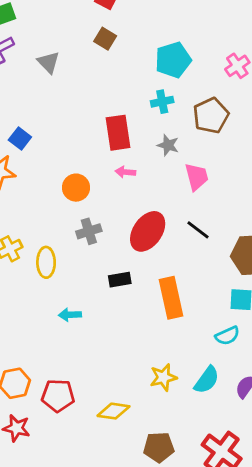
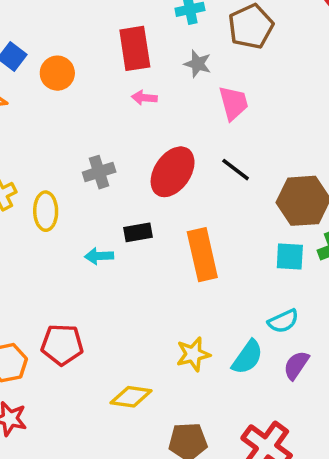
orange circle: (76, 188) -> (57, 73), moved
cyan arrow: (70, 315) -> (99, 256), moved
cyan semicircle: (227, 336) -> (283, 321), moved
red pentagon: (58, 396) -> (62, 345), moved

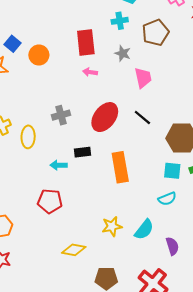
cyan semicircle: (283, 321) -> (167, 199), moved
red pentagon: (62, 345) -> (50, 201), moved
purple semicircle: (296, 365) -> (172, 246), moved, turned 126

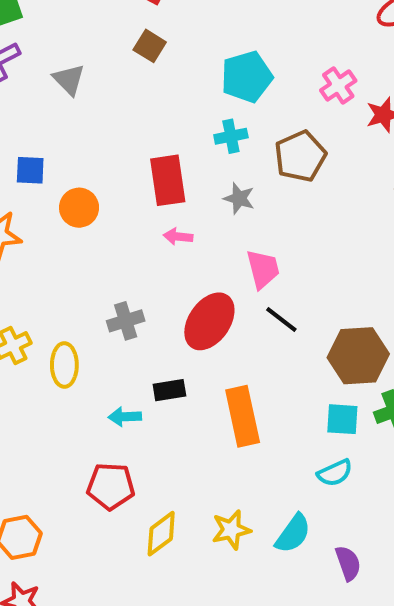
blue square: (12, 44) -> (30, 170), moved, turned -35
pink trapezoid: (143, 78) -> (263, 269), moved
yellow diamond: (74, 250) -> (161, 534), moved, turned -45

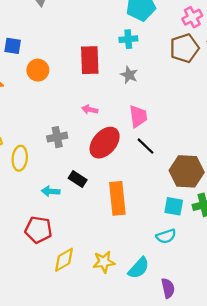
brown pentagon: (300, 156) -> (184, 48), moved
pink arrow: (178, 237) -> (90, 110), moved
black rectangle: (169, 390) -> (78, 179), turned 36

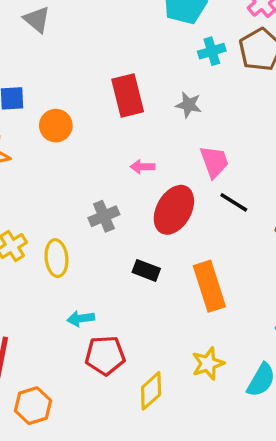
cyan cross: (128, 39) -> (212, 51), moved
cyan arrow: (51, 191) -> (81, 318), moved
yellow star: (104, 262) -> (208, 364), moved

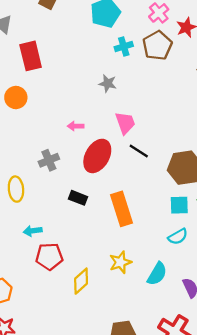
red rectangle: (128, 96) -> (31, 56), moved

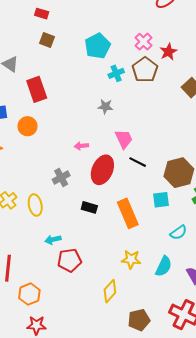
cyan square: (179, 205) -> (161, 200), moved
yellow star: (120, 262) -> (131, 259), turned 30
yellow diamond: (81, 281) -> (110, 291), moved

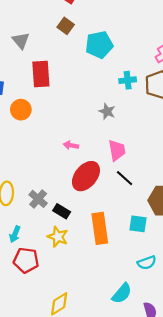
cyan pentagon: (98, 46) -> (99, 45), moved
gray cross: (61, 178) -> (38, 199), moved, turned -36
cyan arrow: (53, 240) -> (15, 234), turned -70
yellow star: (131, 259) -> (58, 237), moved

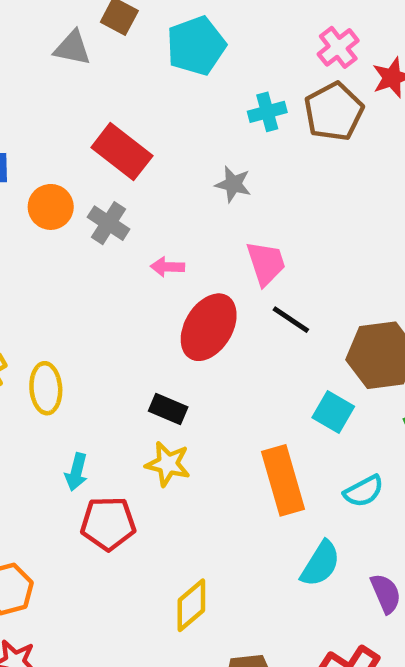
gray triangle: (21, 41) -> (72, 48), moved, turned -30
red rectangle: (41, 74) -> (122, 152), moved, turned -40
gray cross: (38, 199) -> (109, 223), moved
cyan square: (138, 224) -> (333, 412), turned 30
orange rectangle: (100, 228) -> (283, 480), moved

